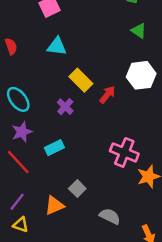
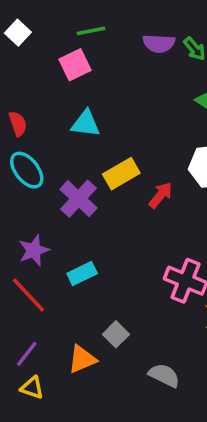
yellow rectangle: (81, 80) -> (121, 174), turned -75
cyan ellipse: (18, 99) -> (27, 170), moved
purple cross: (65, 107) -> (79, 199), moved, size x1.5

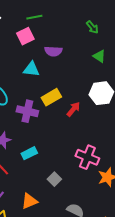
purple semicircle: (159, 43) -> (53, 51), moved
purple cross: (79, 199) -> (27, 111), turned -30
gray square: (116, 334) -> (54, 179), moved

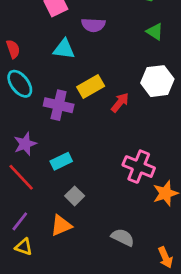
gray square: (54, 179) -> (75, 196), moved

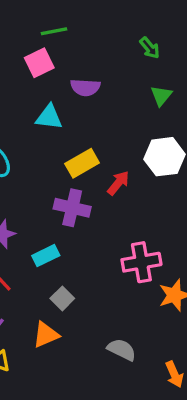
green triangle: (155, 32) -> (161, 96), turned 36
purple cross: (59, 105) -> (72, 208), moved
pink cross: (139, 167) -> (141, 262), turned -32

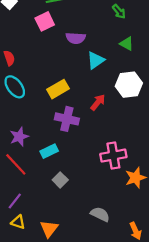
green triangle: (161, 96) -> (127, 44), turned -40
cyan triangle: (49, 117) -> (96, 60), moved, turned -42
yellow rectangle: (82, 163) -> (58, 89), moved
orange triangle: (46, 335) -> (49, 229), moved, turned -30

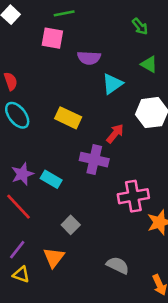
pink square: (45, 21) -> (52, 38), turned 36
yellow rectangle: (58, 89) -> (68, 118), turned 55
purple cross: (67, 119) -> (94, 160), moved
cyan rectangle: (49, 151) -> (51, 179), moved, turned 56
orange triangle: (49, 229) -> (54, 258), moved

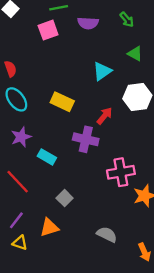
pink square: (52, 38) -> (48, 30), turned -30
purple semicircle: (89, 58) -> (88, 23), moved
purple star: (22, 174) -> (21, 137), moved
orange triangle: (54, 258) -> (49, 227), turned 36

